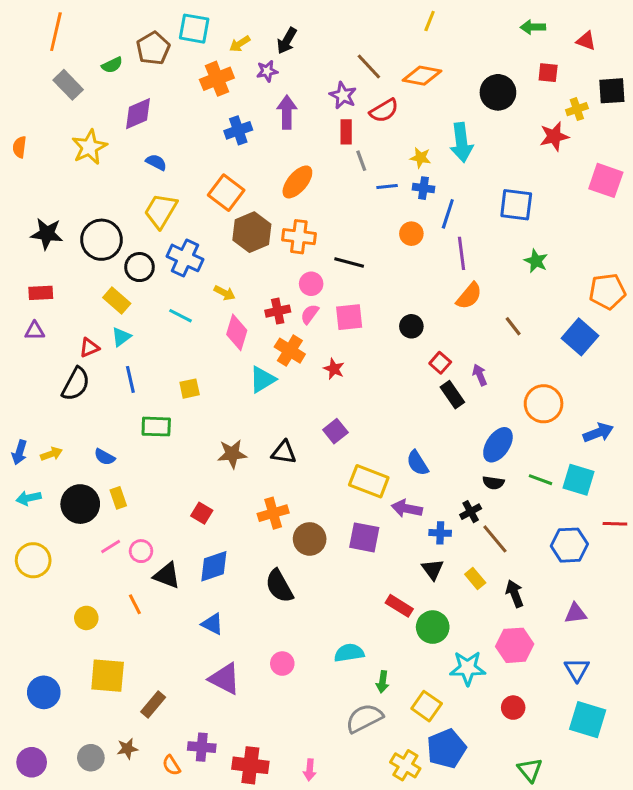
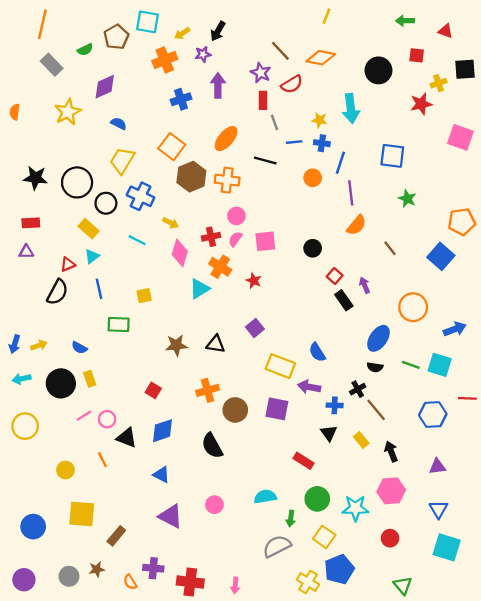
black line: (349, 262) -> (265, 160), moved
green circle: (433, 627) -> (317, 499), moved

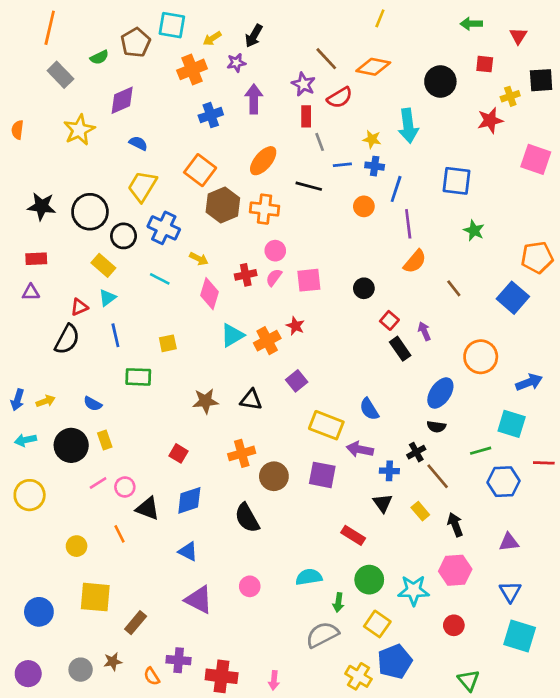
red triangle: (445, 31) -> (518, 36), turned 42
orange cross: (220, 267) -> (267, 341), moved, turned 30
green line: (411, 365) -> (481, 451), moved, turned -36

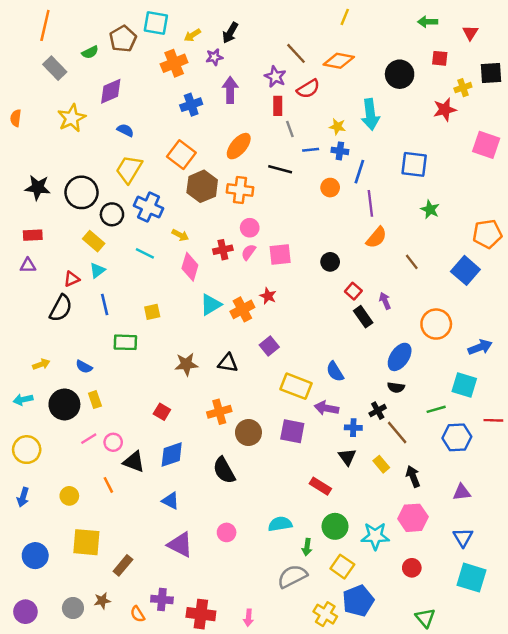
blue arrow: (17, 400) -> (23, 497), moved

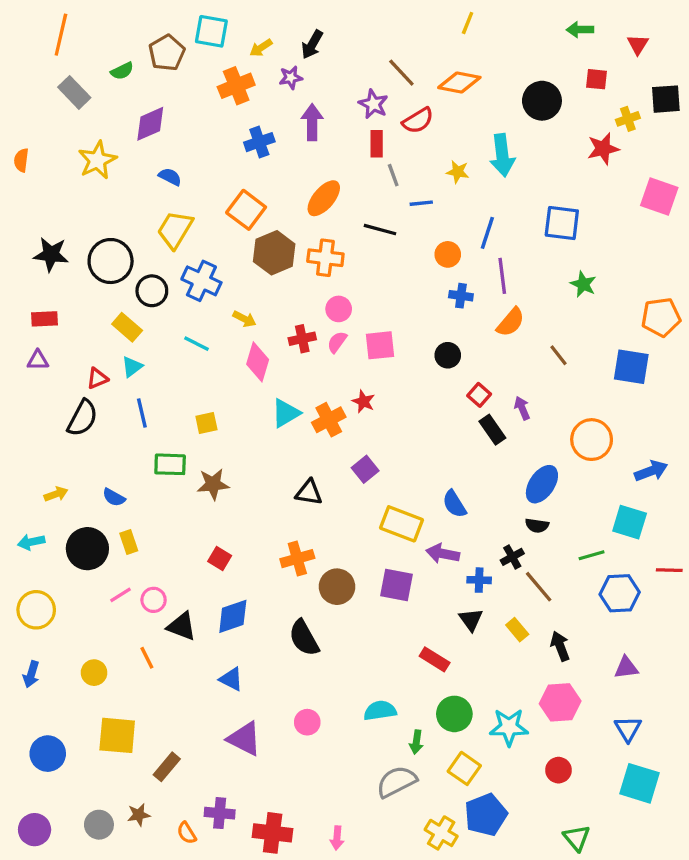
blue cross: (340, 151) -> (461, 296), moved
blue square: (465, 270) -> (631, 367), turned -32
brown star: (186, 364) -> (213, 484), moved

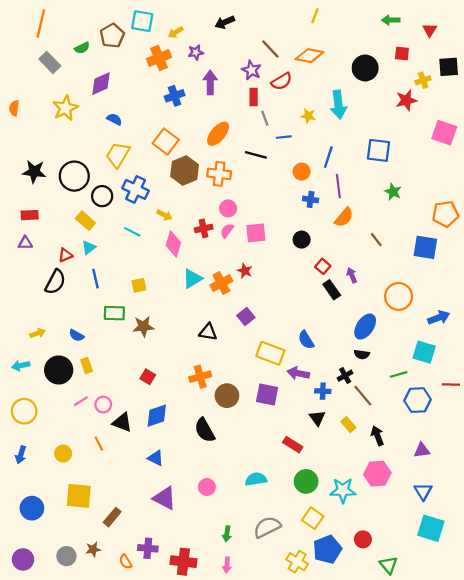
black arrow: (312, 44) -> (225, 22), moved, turned 36
green arrow: (416, 742) -> (227, 534), moved
red circle: (558, 770) -> (363, 539), moved

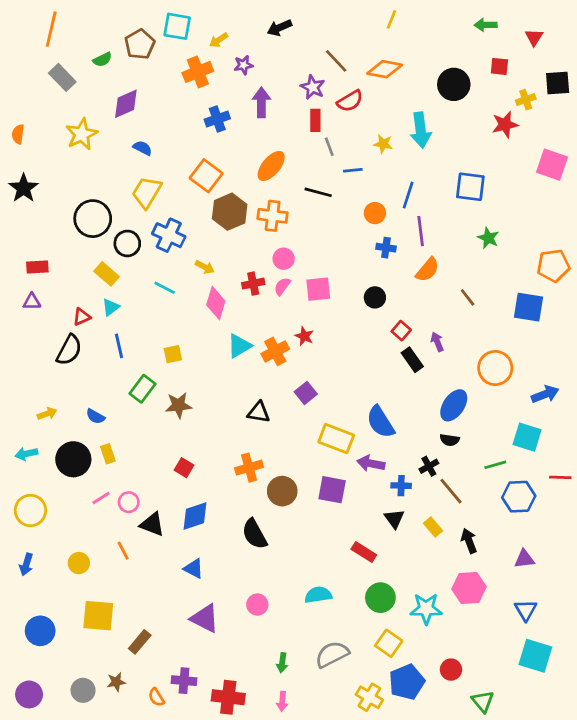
black star: (34, 172) -> (24, 188), moved, turned 30
green rectangle: (114, 313) -> (142, 389), turned -55
blue semicircle: (306, 340) -> (380, 422), size x1.4

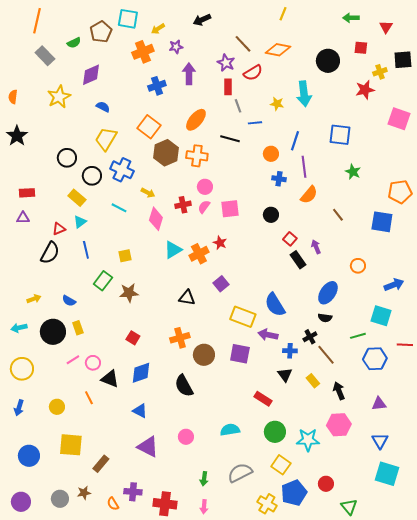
black circle: (93, 219) -> (67, 158), size x0.7
orange circle: (495, 368) -> (358, 266), size x0.6

